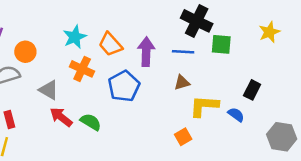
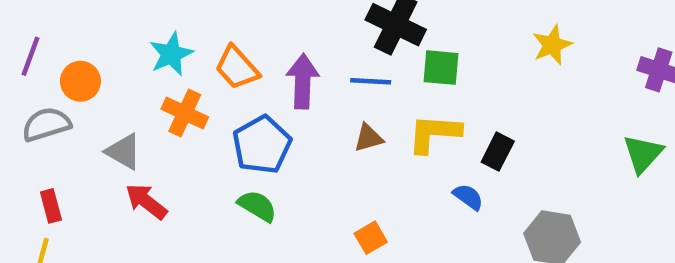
yellow star: (269, 32) -> (552, 45), moved
yellow L-shape: (204, 106) -> (434, 133), moved
green semicircle: (91, 122) -> (257, 206), moved

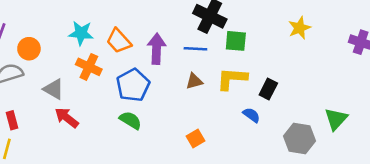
cyan star: (171, 54) -> (81, 33), turned 30
green triangle: (643, 154) -> (336, 119), moved

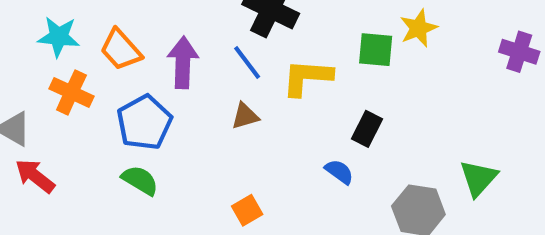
green square: (236, 41) -> (376, 50), moved
blue line: (195, 49) -> (247, 62), turned 50
yellow L-shape: (232, 79) -> (307, 77), moved

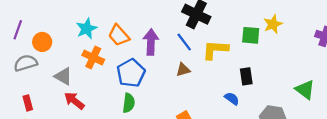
cyan star: (59, 37) -> (87, 29), turned -30
black rectangle: (367, 129) -> (246, 76), turned -35
green triangle: (478, 178) -> (305, 90), moved, turned -35
green semicircle: (140, 180) -> (129, 103), turned 66

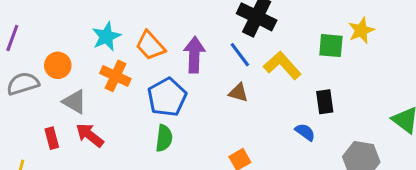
orange circle: (42, 42) -> (58, 65), moved
yellow L-shape: (215, 50) -> (282, 65), turned 44
brown triangle: (183, 70) -> (238, 93), turned 32
red rectangle: (28, 103) -> (52, 138), moved

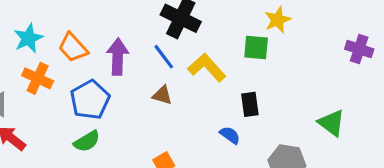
yellow star: (361, 30) -> (278, 20), moved
green semicircle: (164, 138) -> (87, 141), turned 52

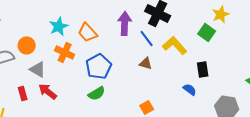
green square: (256, 47) -> (207, 32), turned 30
purple arrow: (118, 57) -> (125, 23), moved

